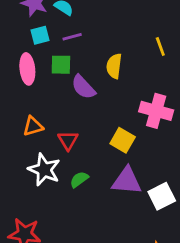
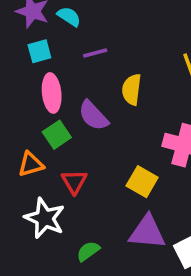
purple line: (72, 37) -> (95, 53), moved
green square: (61, 65) -> (57, 135), moved, turned -35
pink ellipse: (27, 69) -> (52, 93), moved
green semicircle: (79, 179) -> (88, 251), moved

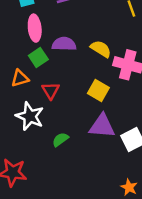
yellow semicircle: (132, 90) -> (101, 49), moved, turned 115
purple semicircle: (93, 116) -> (64, 44), turned 135

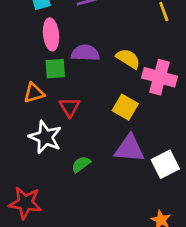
green square: (38, 57) -> (55, 69), turned 30

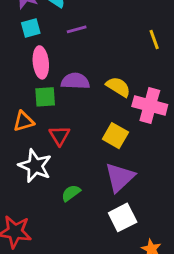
purple triangle: (130, 149) -> (120, 177), turned -48
white square: (165, 164) -> (123, 217), moved

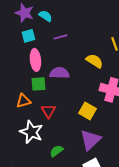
yellow semicircle: (118, 87) -> (94, 61), moved

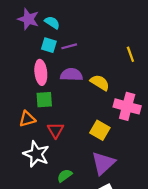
cyan square: (28, 36) -> (49, 45), moved, turned 32
yellow semicircle: (94, 61) -> (100, 83), moved
purple semicircle: (59, 73) -> (71, 75), moved

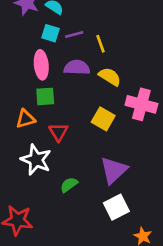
yellow line: (130, 54) -> (101, 44), moved
yellow square: (100, 130) -> (103, 119), moved

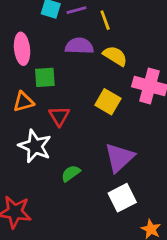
pink ellipse: (41, 65) -> (22, 49), moved

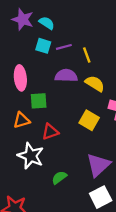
red triangle: (59, 116) -> (50, 132), turned 42

